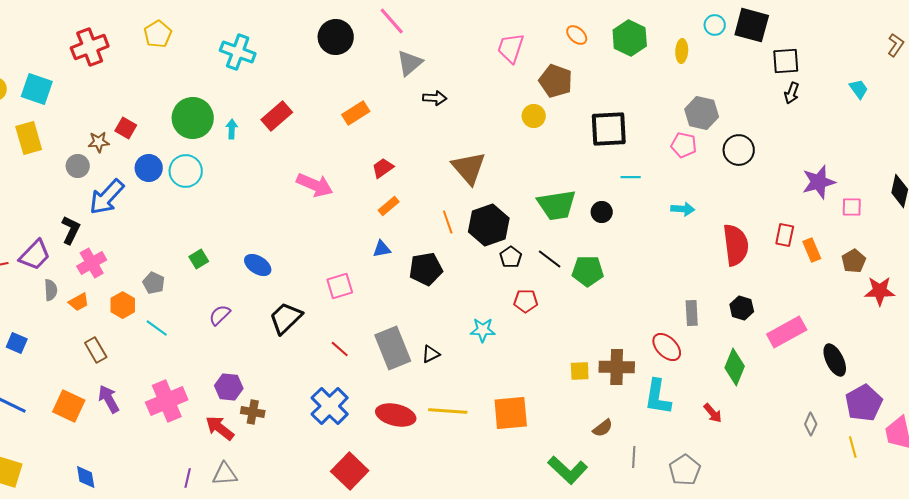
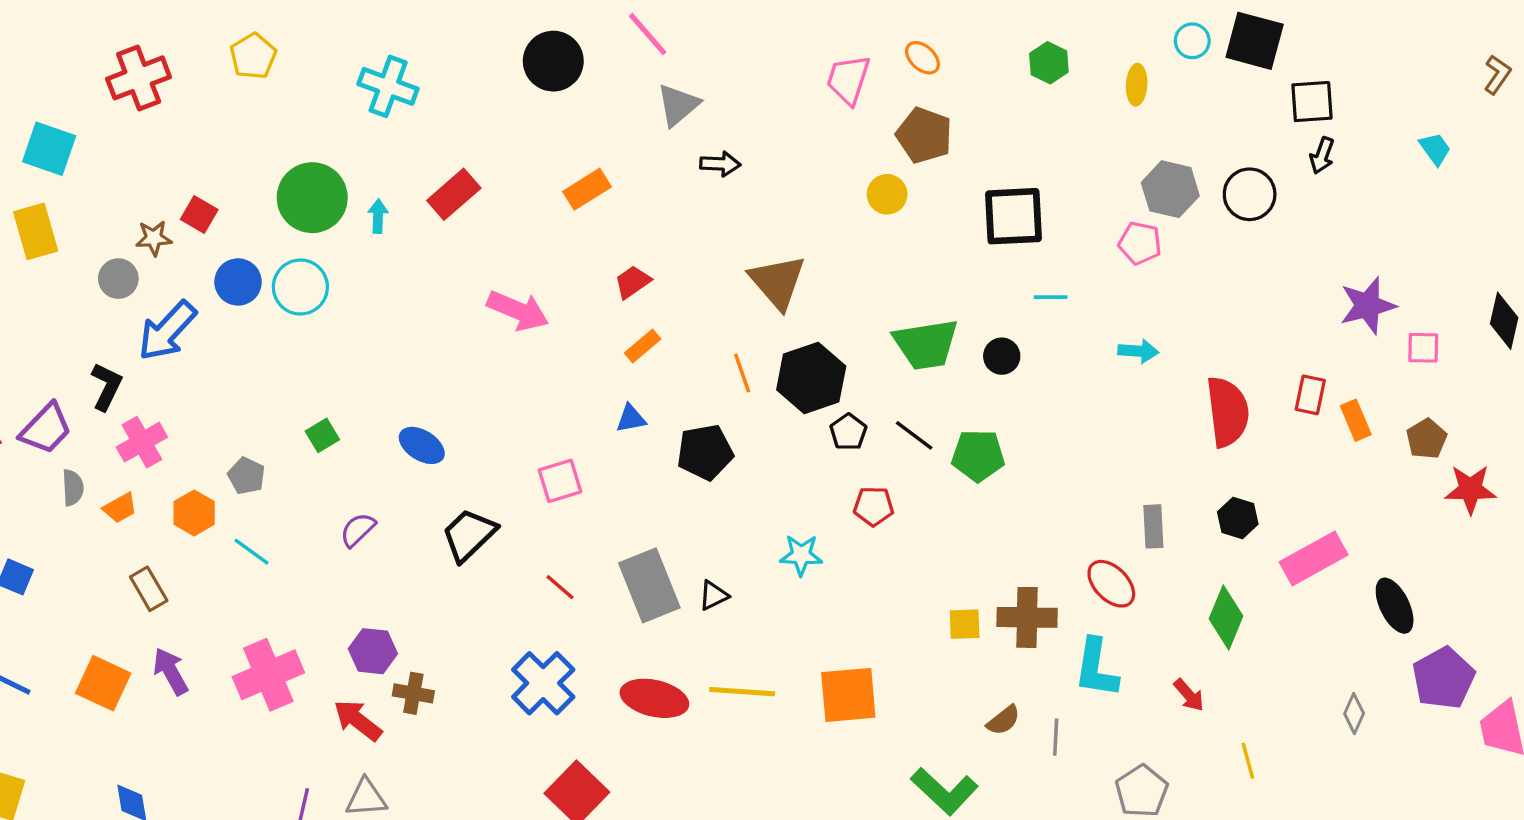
orange ellipse: (577, 35) -> (922, 58), moved
green hexagon: (630, 38) -> (1049, 63), size x0.7
black circle: (739, 150) -> (1250, 194), moved
yellow line: (853, 447) -> (1248, 761), moved
gray line: (634, 457) -> (1056, 737), moved

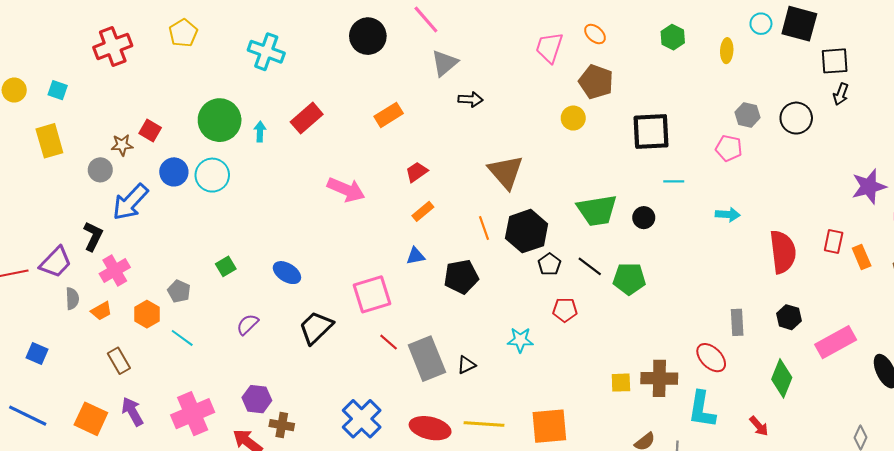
cyan square: (49, 149) -> (58, 90), size x0.6
gray hexagon: (1170, 189) -> (747, 115), size x0.7
pink square: (560, 481) -> (372, 294), size x1.4
red line: (560, 587) -> (389, 342), moved

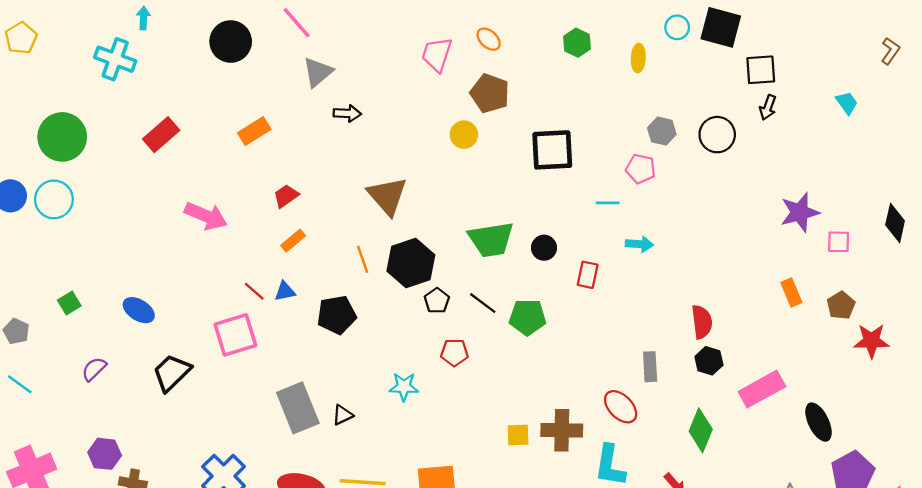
cyan arrow: (260, 132) -> (143, 18), moved
cyan line: (674, 181) -> (608, 203), moved
red rectangle: (834, 241) -> (588, 275), moved
red semicircle: (783, 252) -> (702, 322), moved, size x0.7
red line: (389, 342) -> (254, 291), moved

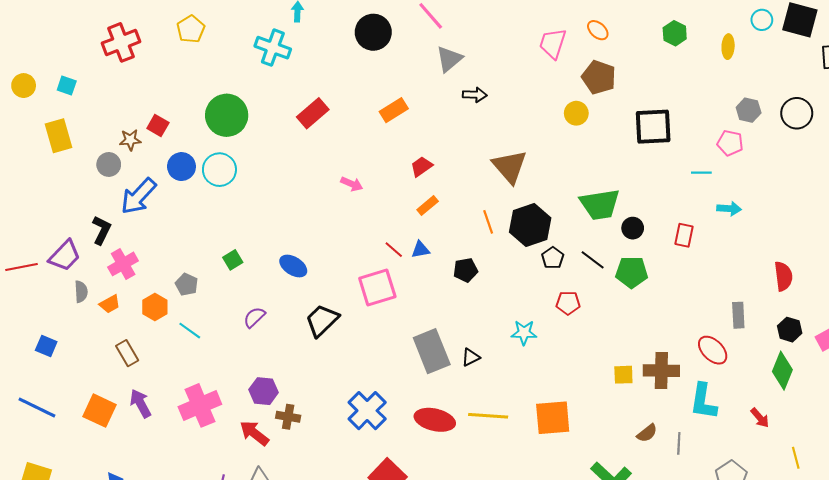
pink arrow: (206, 216) -> (352, 184), size x0.6
black circle: (544, 248) -> (633, 228), moved
black pentagon: (337, 315) -> (466, 270), size x0.7
black hexagon: (709, 361) -> (790, 330), moved

